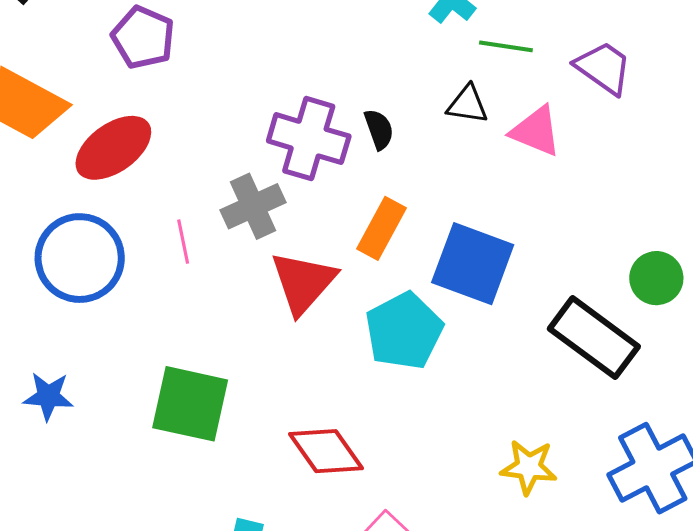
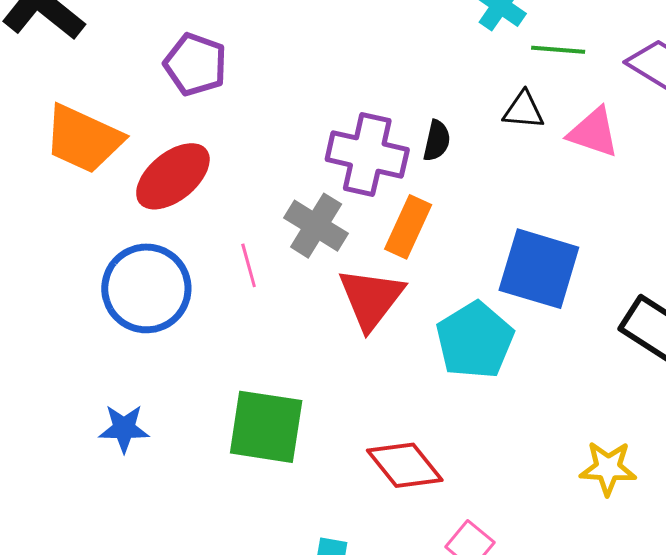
black semicircle: (379, 129) -> (437, 141), turned 36
gray cross: (253, 206) -> (316, 226), turned -30
orange rectangle: (381, 228) -> (408, 227), moved

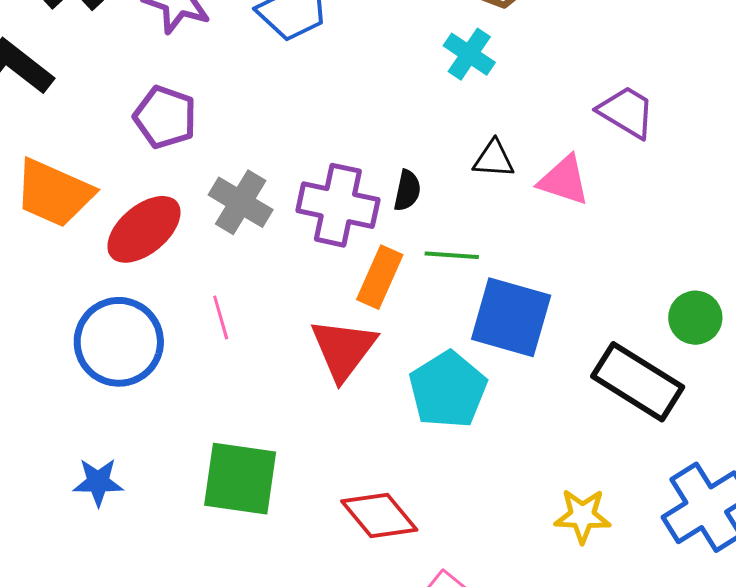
green line: (558, 50) -> (452, 255), moved
gray cross: (316, 226) -> (241, 202), moved

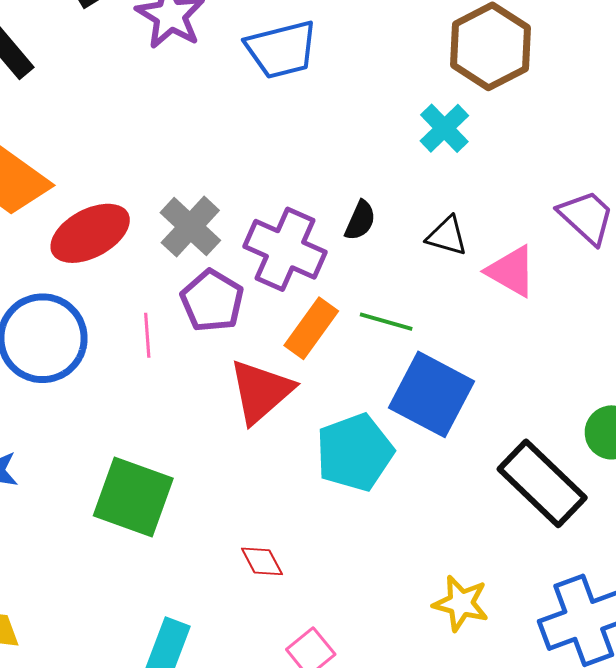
purple pentagon: (165, 117) -> (212, 301), moved
black semicircle: (407, 191) -> (360, 220), moved
red diamond: (379, 515) -> (262, 561), size x0.6

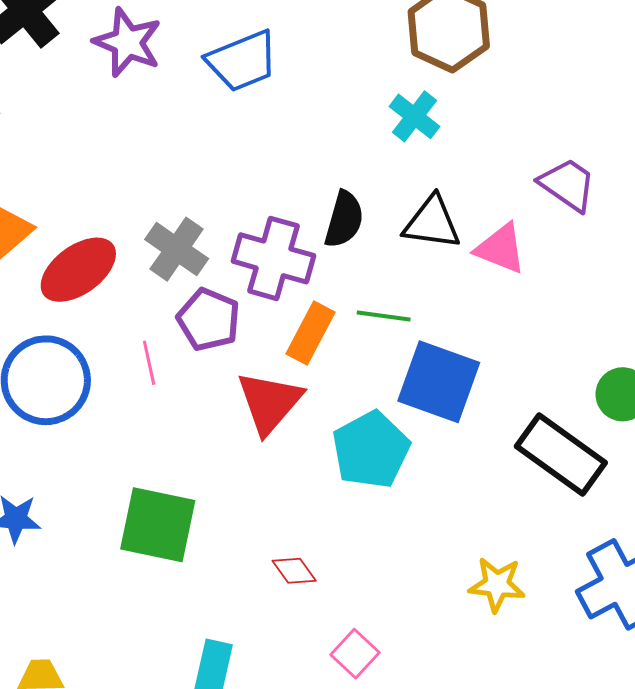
black semicircle: (360, 220) -> (344, 219), size x1.4
black triangle: (447, 236) -> (432, 223), size x1.4

